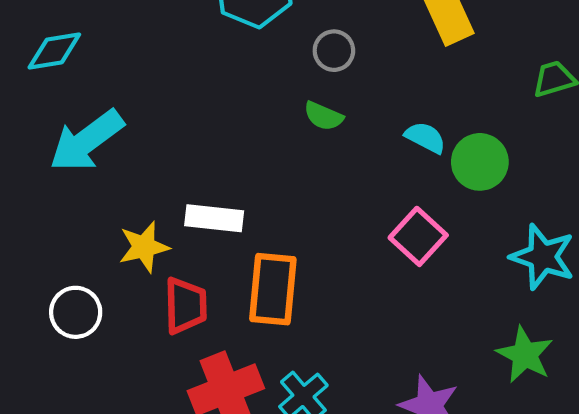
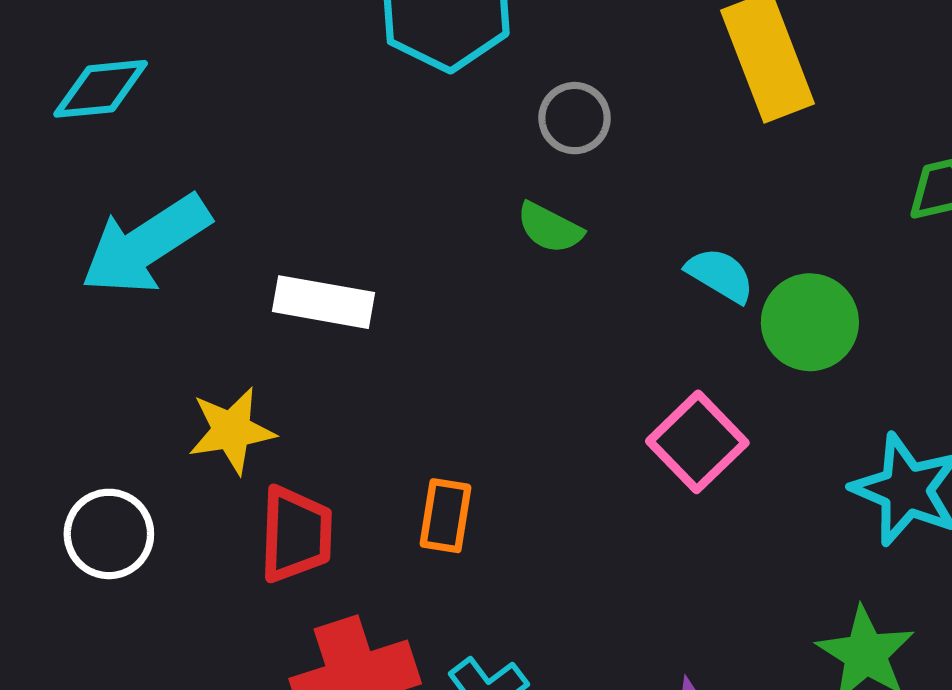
white rectangle: (214, 218) -> (323, 302), moved
orange rectangle: (273, 289) -> (446, 516), size x0.6

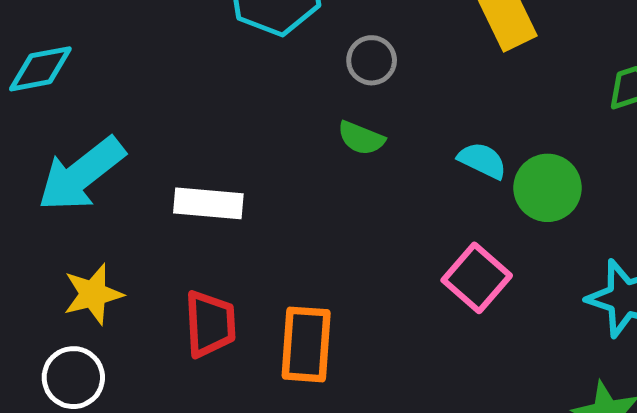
yellow star: (232, 431) -> (93, 294), moved
orange rectangle: (446, 516) -> (306, 344), size x1.5
red trapezoid: (296, 534) -> (210, 324), moved

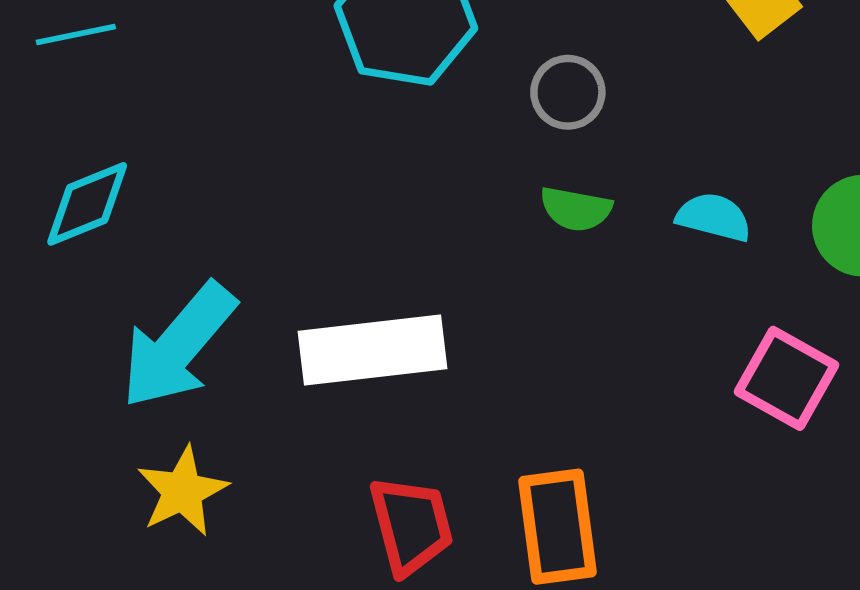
cyan semicircle: (482, 161) -> (714, 217), moved
white rectangle: (208, 203) -> (373, 350), size x1.4
yellow star: (93, 294) -> (182, 491), moved

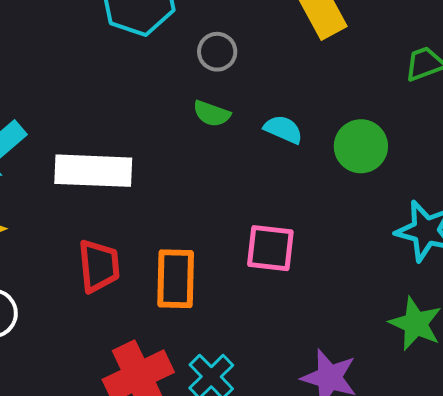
pink square: (787, 378) -> (270, 248), moved, turned -32

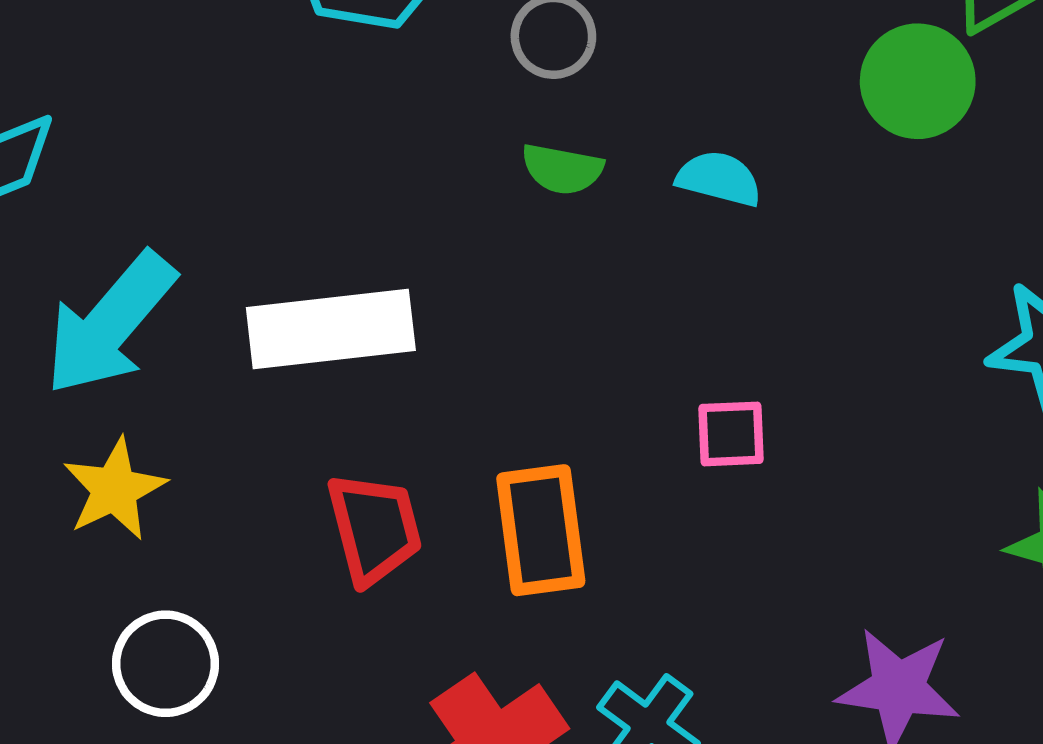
green circle: (361, 146) -> (918, 81), moved
pink square: (270, 248) -> (731, 434), size x0.7

